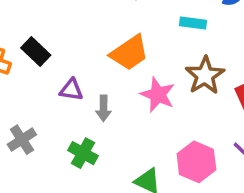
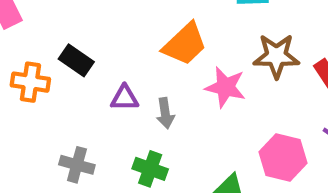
brown star: (205, 75) -> (276, 56), turned -30
gray cross: (22, 140) -> (77, 165), turned -32

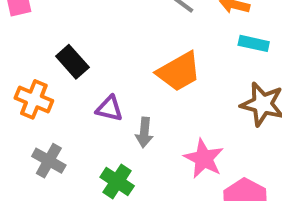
orange cross: (30, 82) -> (34, 99), moved
pink star: (225, 87) -> (204, 159), moved

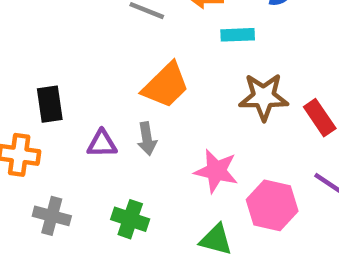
black rectangle: (72, 62) -> (50, 104), turned 48
gray arrow: (144, 132) -> (147, 139), moved

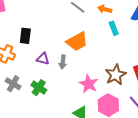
cyan rectangle: (238, 35) -> (114, 28), turned 56
brown star: (264, 97) -> (116, 75), moved, turned 30
green cross: (130, 219) -> (39, 88), moved

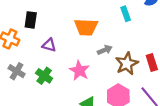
orange trapezoid: (77, 41) -> (86, 27), turned 30
gray arrow: (63, 62) -> (105, 50), moved, turned -120
pink star: (89, 84) -> (79, 71), moved

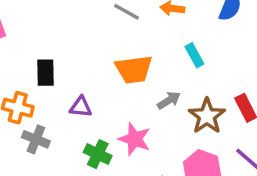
cyan rectangle: (126, 14) -> (194, 55), moved
gray cross: (17, 71) -> (36, 139), moved
green cross: (44, 76) -> (98, 154), moved

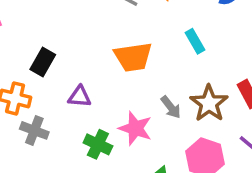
black rectangle: (45, 73) -> (43, 62), turned 32
gray arrow: (169, 100) -> (171, 107), moved, turned 85

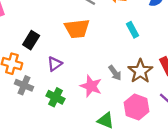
orange trapezoid: (133, 57) -> (77, 29), moved
purple triangle: (80, 97) -> (55, 64), turned -42
green cross: (98, 144) -> (55, 97), moved

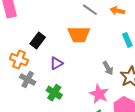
gray arrow: (115, 73) -> (108, 68), moved
pink star: (91, 86) -> (99, 94), moved

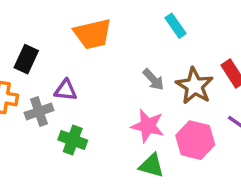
purple triangle: (56, 63) -> (66, 90), turned 48
gray cross: (28, 80) -> (39, 112), moved, turned -35

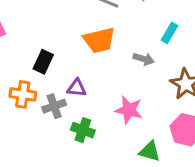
cyan rectangle: (175, 26) -> (169, 33), turned 66
gray arrow: (153, 80) -> (144, 59), moved, turned -30
pink star: (148, 126) -> (129, 110), moved

